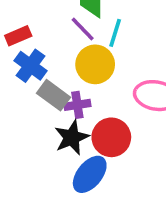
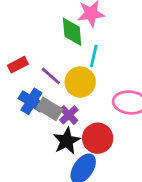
purple line: (83, 29) -> (51, 76), moved
blue cross: (30, 66) -> (31, 101), moved
purple cross: (77, 105) -> (69, 115), turned -30

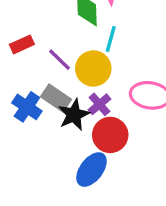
blue cross: (31, 101) -> (27, 107), moved
purple cross: (69, 115) -> (99, 104), moved
black star: (67, 141) -> (74, 115), moved

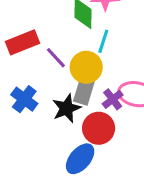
red rectangle: (22, 44) -> (23, 42), size x1.5
gray rectangle: (56, 98) -> (84, 91), moved, turned 70
purple cross: (99, 104) -> (113, 99), moved

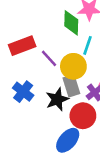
gray rectangle: (84, 91) -> (71, 86), turned -35

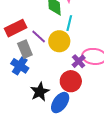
gray rectangle: (71, 86) -> (25, 49), moved
black star: (57, 99) -> (40, 92), moved

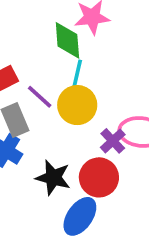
cyan line: (69, 23) -> (77, 74), moved
black star: (40, 92) -> (53, 178), moved, turned -30

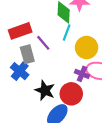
yellow circle: (77, 105) -> (87, 48), moved
purple cross: (113, 141) -> (82, 74), turned -32

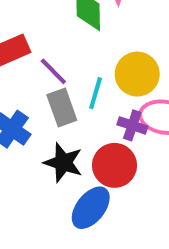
cyan line: (67, 33) -> (96, 93), moved
gray rectangle: (27, 54) -> (62, 108), moved

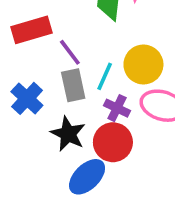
purple cross: (132, 125) -> (117, 108), moved

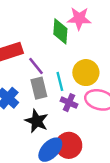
cyan line: (105, 76) -> (60, 81), turned -36
red circle: (113, 142) -> (69, 145), moved

